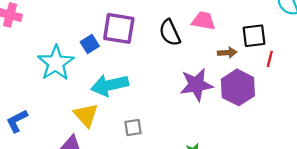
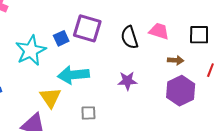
black square: (254, 36) -> (199, 35), moved
purple star: (196, 85) -> (127, 81), moved, size x0.7

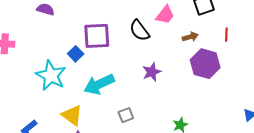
pink trapezoid: (159, 31) -> (165, 15), turned 130
yellow triangle: (50, 98) -> (72, 115), moved

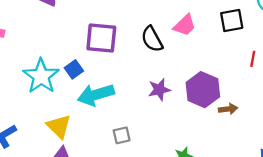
brown arrow: (190, 37) -> (228, 109), moved
blue square: (76, 54) -> (74, 69), moved
purple hexagon: (205, 64) -> (203, 90), moved

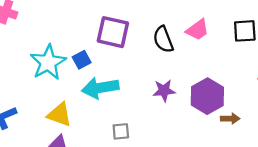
yellow triangle: (59, 126) -> (60, 115), turned -32

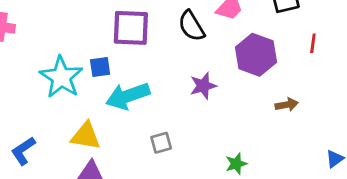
blue square: (82, 60) -> (100, 67), turned 30
purple hexagon: (207, 96) -> (256, 55), moved

